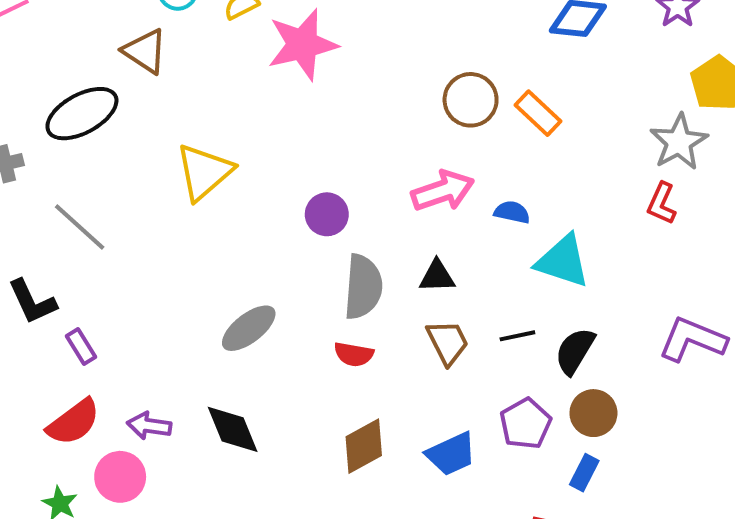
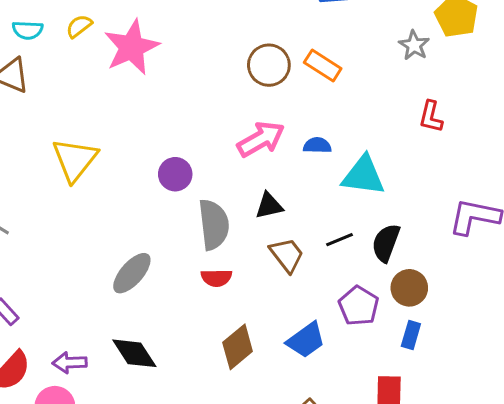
gray star: (679, 142) -> (414, 45), moved, size x0.7

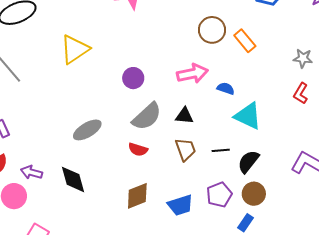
gray star: (414, 45) -> (303, 58), moved, turned 30
gray semicircle: (214, 225) -> (147, 116), turned 36

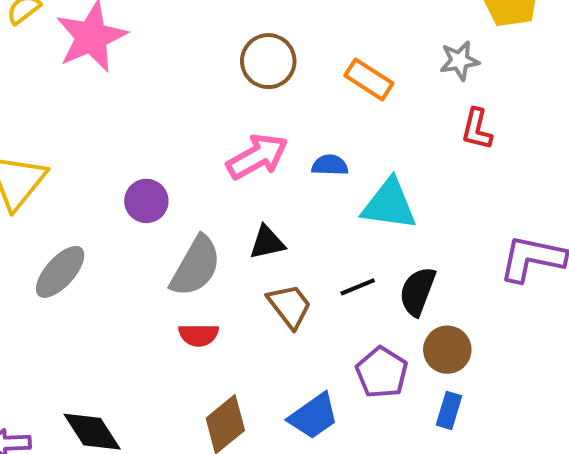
orange rectangle: (245, 41) -> (369, 79), moved
gray ellipse: (87, 130) -> (60, 272), moved

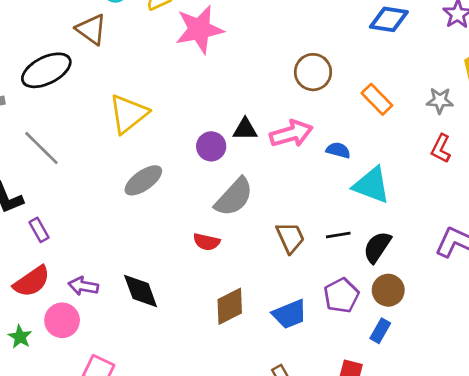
black triangle: (267, 242) -> (245, 129), moved
red semicircle: (199, 335) -> (207, 242), moved

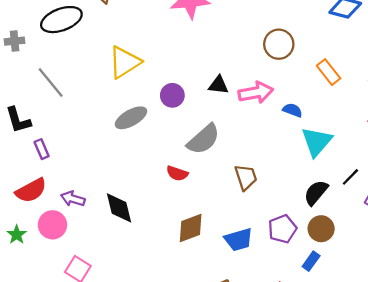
purple circle: (211, 146) -> (172, 95), moved
cyan triangle: (372, 185) -> (317, 142), turned 44
black line: (338, 235) -> (350, 177), moved, turned -42

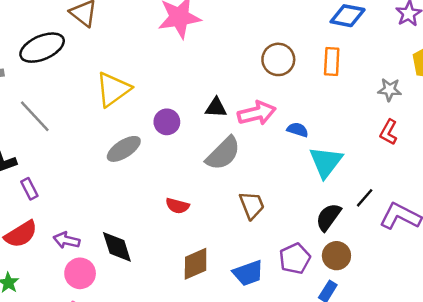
orange rectangle: (329, 72) -> (332, 62), moved, turned 45
gray semicircle: (203, 139) -> (223, 153), moved
pink circle: (52, 225) -> (80, 273), moved

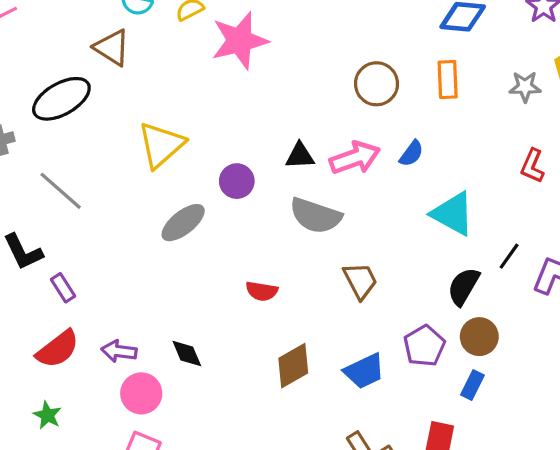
gray star: (390, 90) -> (525, 87), moved
blue semicircle: (298, 130) -> (411, 154), moved, turned 115
gray semicircle: (223, 153) -> (316, 216), turned 69
cyan triangle: (326, 162) -> (453, 214), turned -33
black diamond: (117, 247) -> (187, 353), size x0.7

